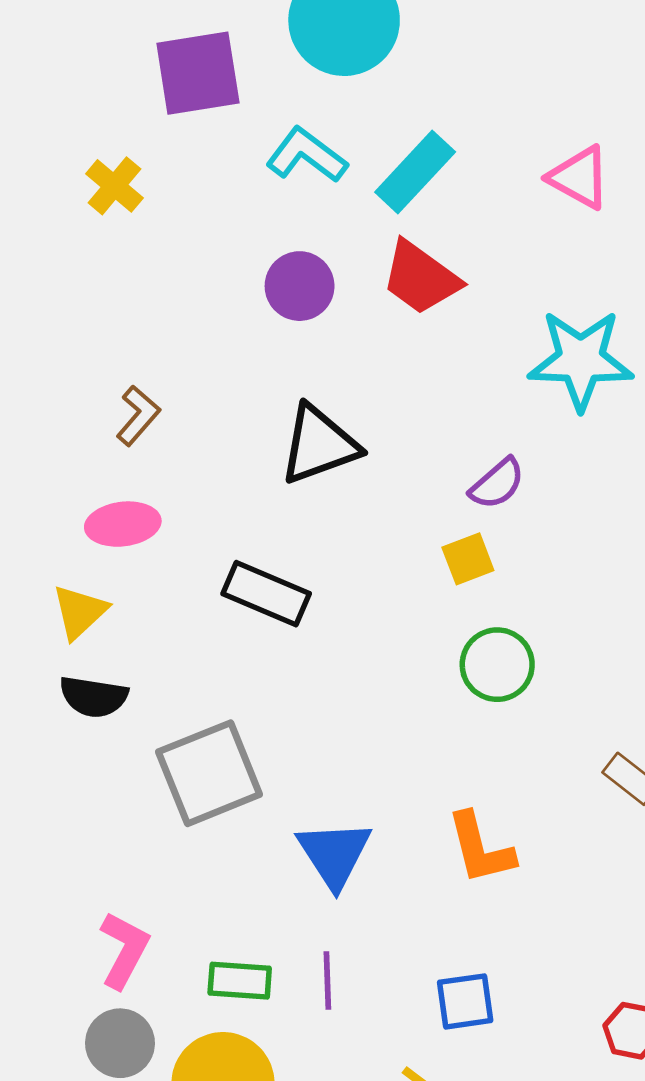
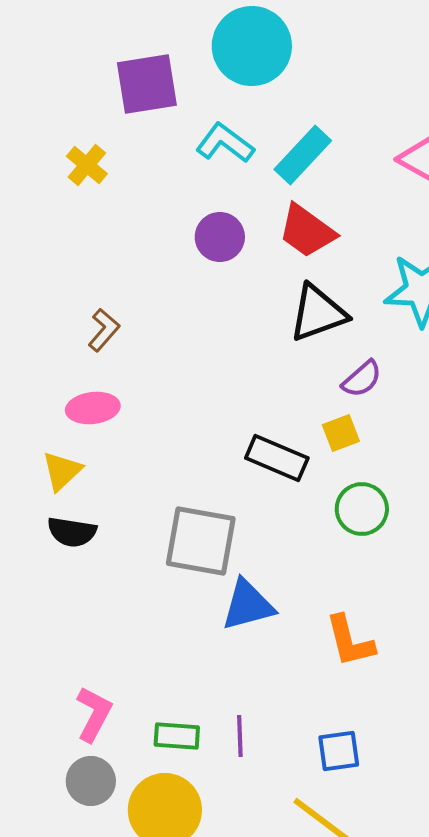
black triangle: (319, 445) -> (318, 313), moved
black rectangle: (266, 594) -> (277, 458), moved
gray square: (209, 773) -> (201, 541), moved, turned 32
blue triangle: (334, 854) -> (248, 605), moved, turned 48

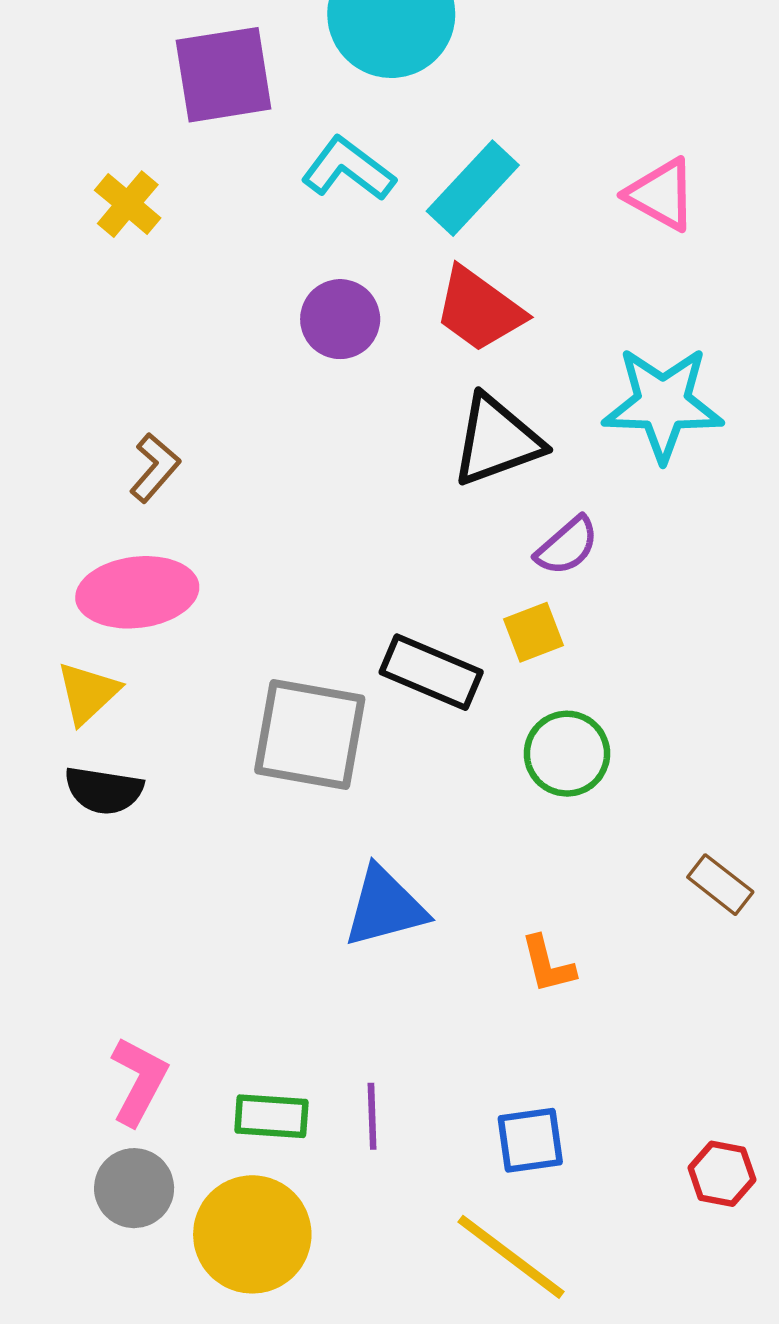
pink ellipse: (93, 408) -> (137, 592), size x1.4
gray square: (201, 541) -> (310, 734), moved
orange L-shape: (350, 641) -> (548, 964), size x0.7

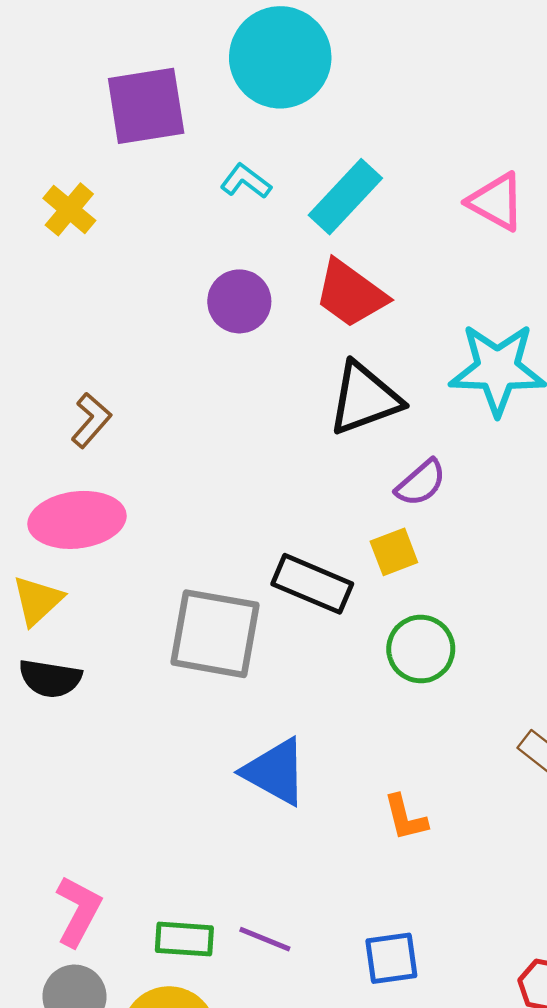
cyan L-shape: (348, 169) -> (246, 181), size x0.7
blue triangle: (385, 907) -> (275, 772), turned 44
purple line: (372, 1116) -> (265, 939), turned -66

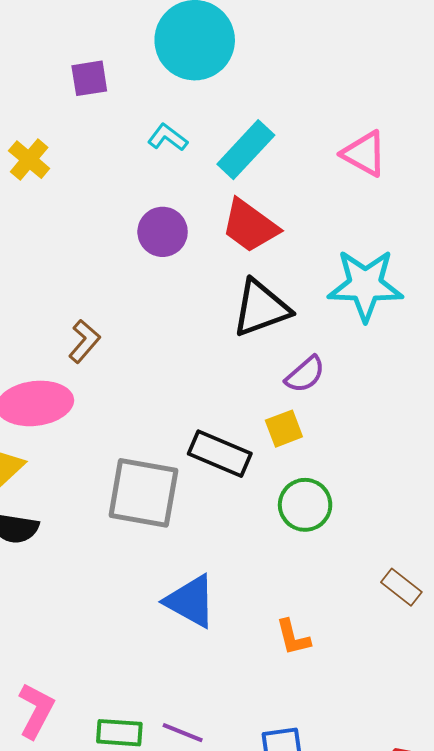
purple square: (146, 106) -> (89, 78), size x0.6
brown L-shape: (91, 420) -> (84, 341), moved

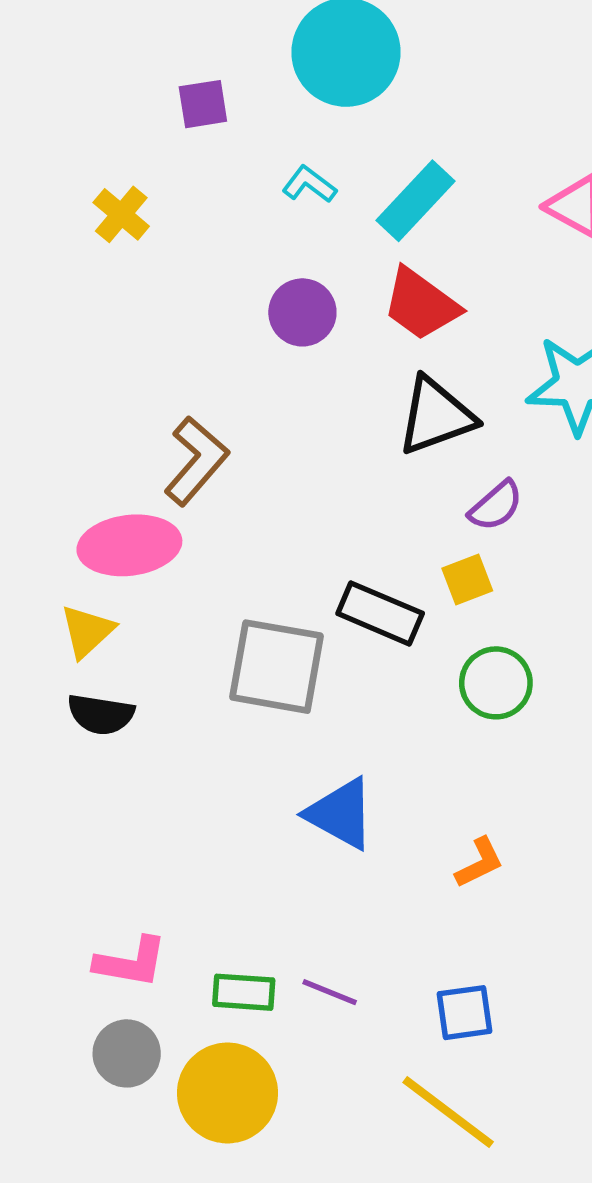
brown L-shape: (84, 341) -> (196, 461), size x1.5
orange L-shape: (293, 637) -> (479, 863), turned -102
pink L-shape: (36, 711) -> (131, 962), turned 72

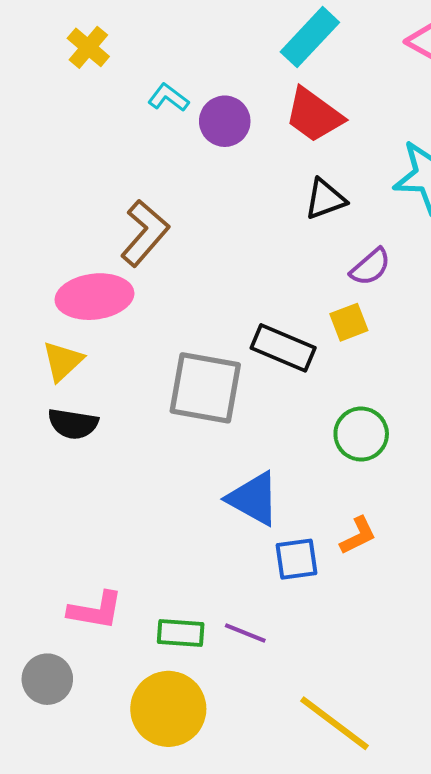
cyan L-shape: (309, 184) -> (168, 98), moved
black triangle: (436, 416) -> (325, 199), size x0.7
green circle: (496, 683) -> (361, 434), moved
blue square: (465, 1013) -> (297, 559), moved
gray circle: (127, 1053) -> (47, 679), moved

